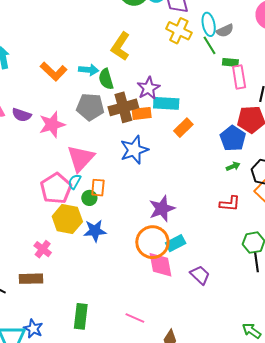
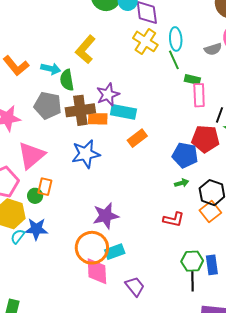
gray semicircle: (225, 31) -> (213, 49), moved
blue pentagon: (233, 138) -> (185, 155), turned -30
cyan semicircle: (75, 182) -> (18, 236), moved

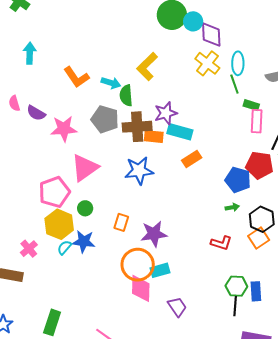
orange rectangle: (45, 187) -> (121, 222), moved

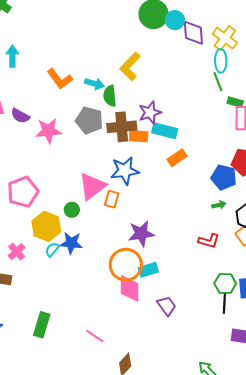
yellow cross: (207, 63) -> (225, 38), moved
pink triangle: (85, 168) -> (92, 186), moved
pink pentagon: (54, 192) -> (23, 192), moved
orange rectangle: (121, 222) -> (112, 199), moved

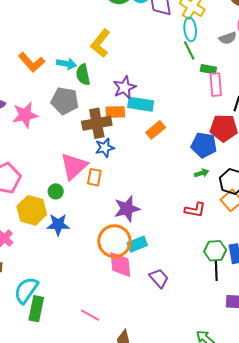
brown cross: (122, 127) -> (97, 123), moved
blue star: (125, 171) -> (105, 148), size x0.7
cyan semicircle: (52, 249) -> (26, 290), moved, size x1.8

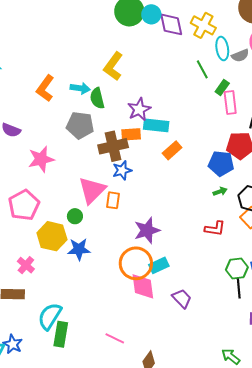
cyan ellipse: (190, 29) -> (222, 48), moved
orange L-shape: (31, 62) -> (45, 88), turned 80
green rectangle: (208, 69) -> (222, 87), turned -63
pink star: (25, 115) -> (41, 159), moved

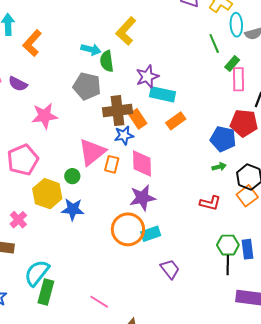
orange L-shape: (45, 88) -> (32, 43), moved
orange rectangle: (131, 134) -> (138, 119), moved, turned 54
pink diamond: (143, 286) -> (142, 163), moved

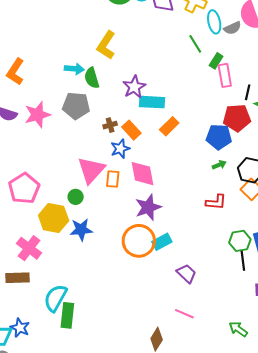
brown cross: (118, 111) -> (110, 125), size x0.5
pink star: (45, 116) -> (37, 115), moved
pink cross: (18, 220) -> (29, 248), size x1.4
pink line: (99, 302) -> (184, 314), moved

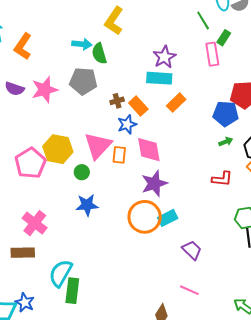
pink rectangle: (225, 75) -> (212, 54), moved
purple star: (134, 87) -> (164, 57), moved
yellow hexagon: (54, 218) -> (58, 149), moved

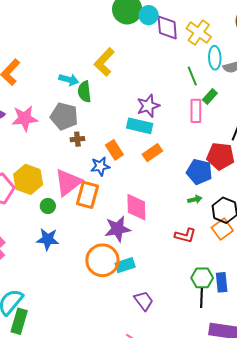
brown cross: (117, 101) -> (77, 139), moved
pink diamond: (149, 150) -> (136, 207), moved
orange rectangle: (119, 155) -> (88, 195), size x1.5

